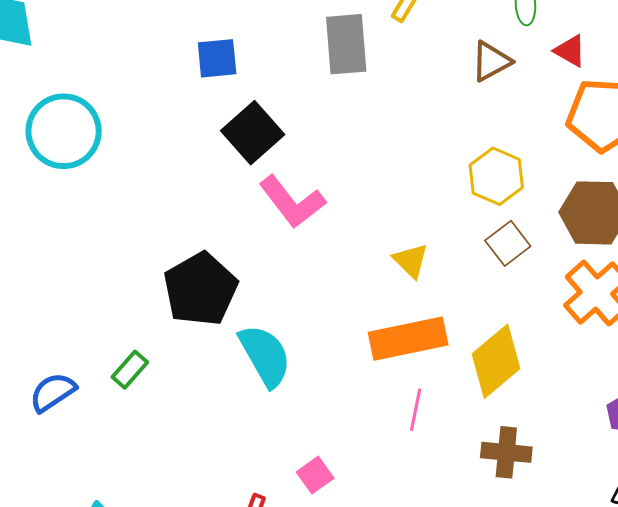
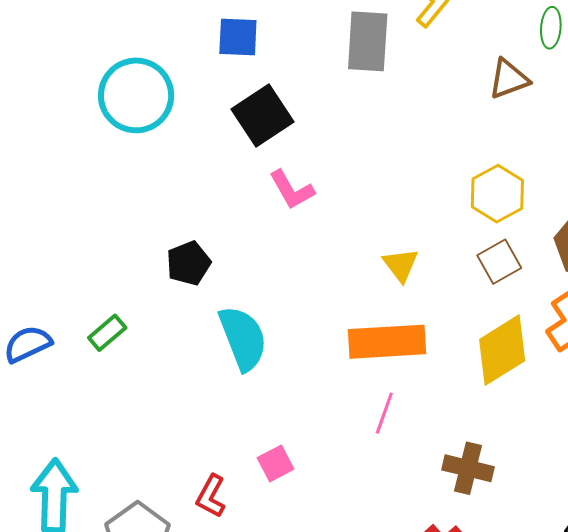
cyan circle: (64, 131) -> (136, 95), moved
pink L-shape: (292, 202) -> (292, 190), size x0.7
black pentagon: (200, 289) -> (189, 263), size x0.6
yellow diamond: (496, 361) -> (502, 350), moved

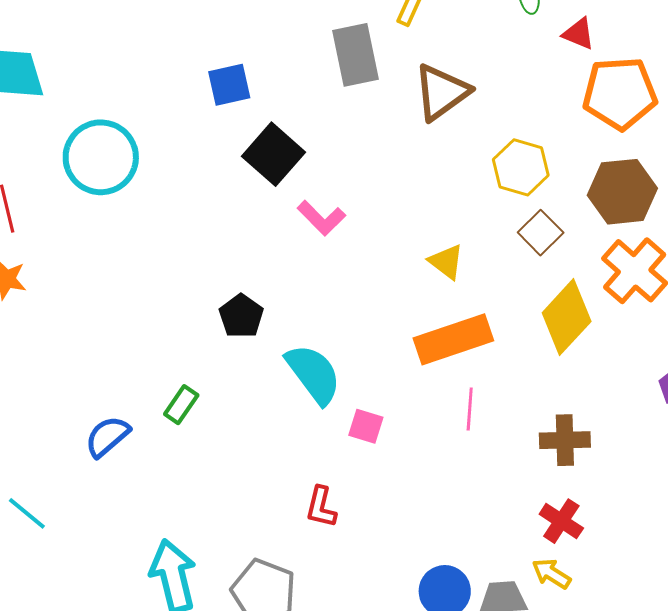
brown triangle: (509, 79) -> (441, 92), moved, size x1.4
cyan circle: (136, 95) -> (101, 157), moved
pink square: (276, 463) -> (366, 426), moved, turned -30
red L-shape: (211, 496) -> (321, 507), moved

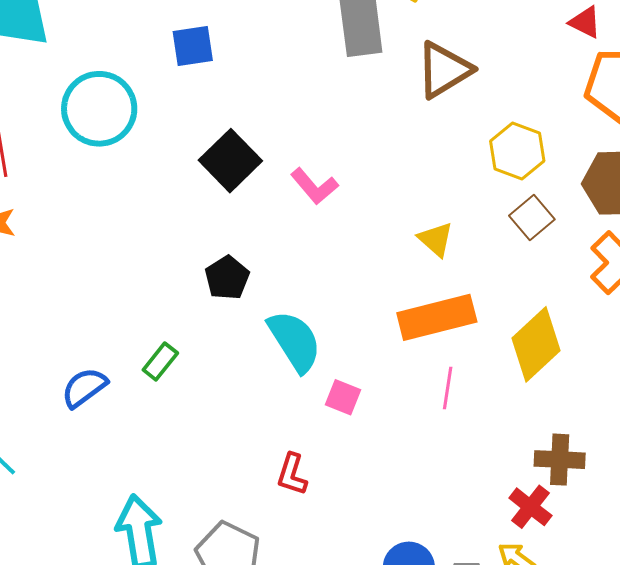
blue square: (229, 85) -> (193, 46), moved
black square: (274, 154) -> (230, 161), moved
yellow diamond: (567, 317) -> (536, 344), moved
brown cross: (565, 440) -> (560, 460), moved

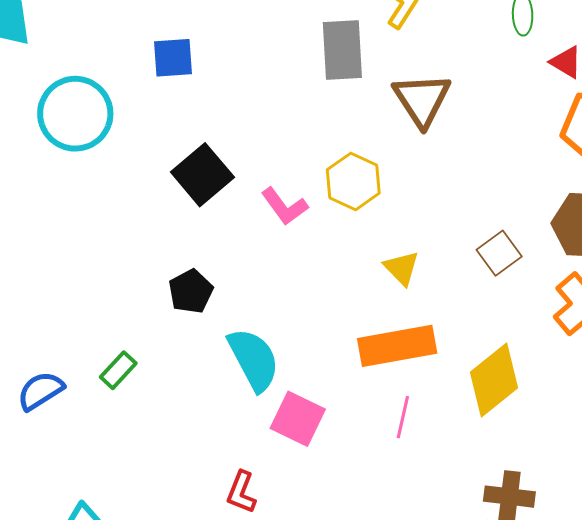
brown triangle: (444, 70) -> (422, 100), turned -36
yellow hexagon: (517, 151) -> (353, 181), moved
pink square: (343, 397) -> (298, 419), size x1.5

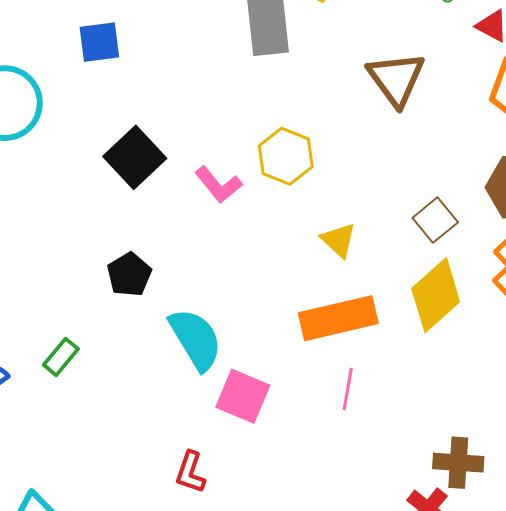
brown triangle: (422, 100) -> (396, 79), moved
yellow diamond: (494, 380) -> (436, 295), moved

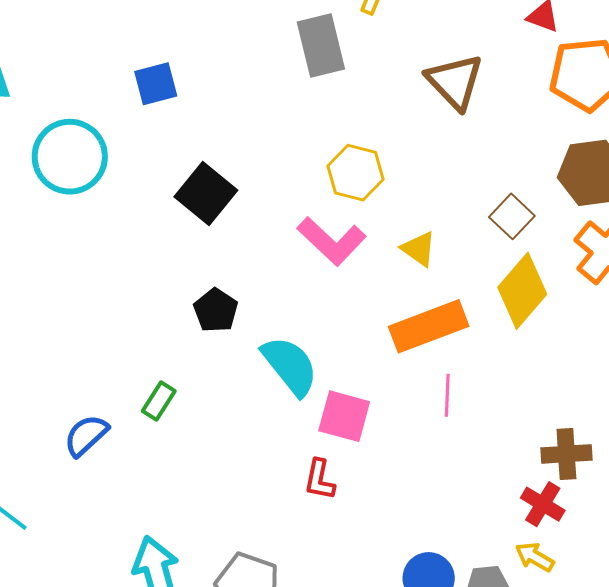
pink L-shape: (218, 185) -> (332, 241), moved, size x1.4
red L-shape: (190, 472) -> (319, 480), moved

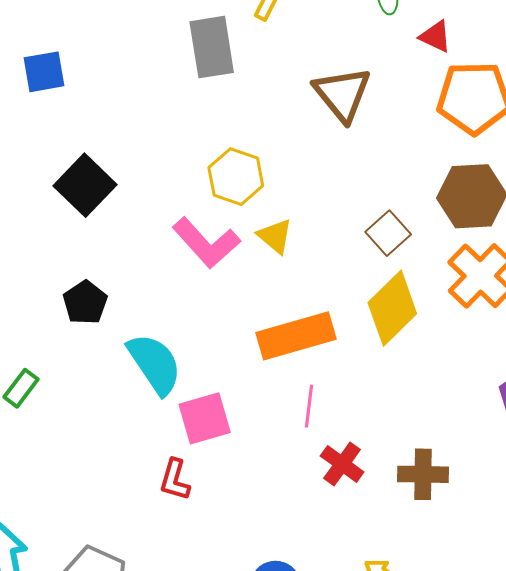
yellow triangle: (419, 249) -> (275, 236), moved
pink square: (344, 416) -> (205, 418), turned -36
red cross: (543, 504) -> (342, 464), moved

